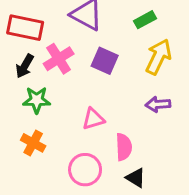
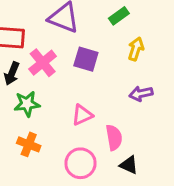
yellow arrow: (158, 57) -> (136, 49), size x0.7

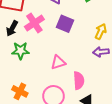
yellow arrow: (136, 49) -> (101, 31), moved
orange cross: (29, 144) -> (20, 91), moved

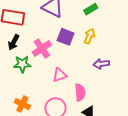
pink cross: (34, 23) -> (42, 48), moved
yellow arrow: (101, 31) -> (89, 36), moved

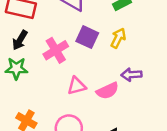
green star: (22, 64) -> (16, 68), moved
pink semicircle: (80, 92) -> (108, 91), moved, turned 66

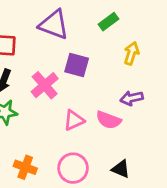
yellow arrow: (118, 38) -> (131, 53), moved
pink semicircle: (108, 91) -> (109, 120), turned 55

